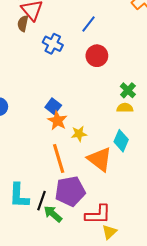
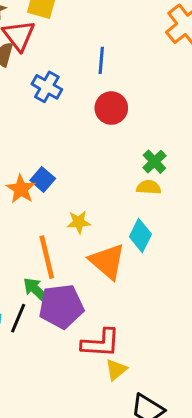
blue line: (88, 24) -> (101, 60), turned -36
orange star: (57, 121) -> (21, 189), moved
green arrow: (53, 214) -> (36, 290), moved

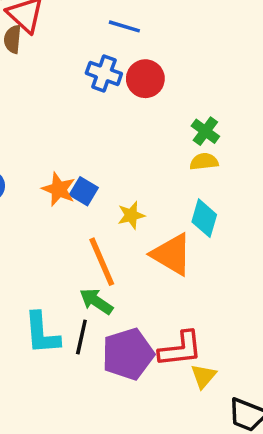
blue line: (101, 60) -> (124, 26), turned -68
blue cross: (47, 87) -> (104, 73), moved
blue square: (43, 179) -> (84, 191), moved
purple pentagon: (61, 306) -> (128, 354), moved

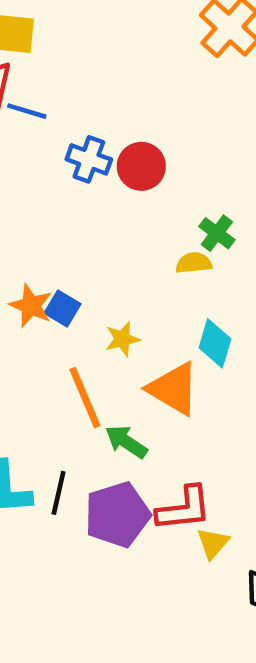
blue line: (124, 26) -> (27, 111), moved
yellow semicircle: (204, 161) -> (194, 263), moved
green arrow: (96, 301) -> (126, 442), moved

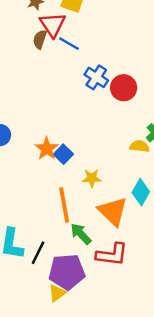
red L-shape: (184, 509) -> (112, 254), moved
yellow triangle: (213, 543) -> (57, 293), moved

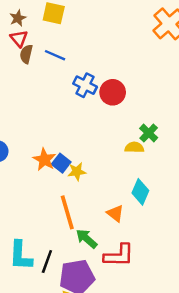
red triangle: (53, 25) -> (19, 38), moved, size x0.7
yellow star: (92, 178) -> (77, 172), moved
orange triangle: (113, 211) -> (115, 213), size x0.6

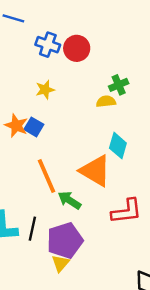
green cross: (149, 133) -> (119, 85), turned 30
yellow star: (77, 172) -> (45, 90), moved
orange triangle: (115, 213) -> (95, 171), size x1.8
red L-shape: (119, 255) -> (127, 211), moved

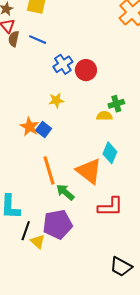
blue cross: (48, 45) -> (63, 64), turned 30
black line: (32, 229) -> (26, 231), moved
yellow triangle: (60, 263) -> (38, 242), moved, turned -35

